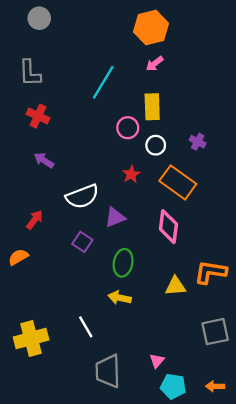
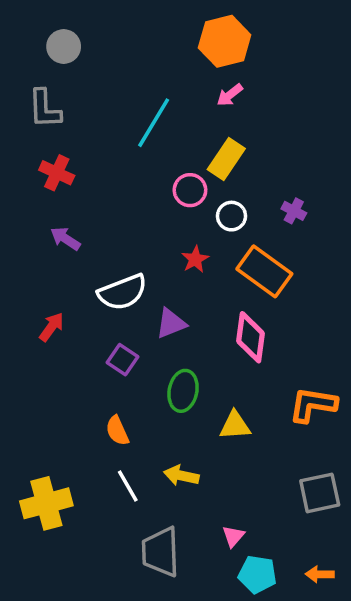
gray circle: (39, 18) -> (64, 46), moved
yellow rectangle: (152, 107) -> (226, 159), turned 36
orange semicircle: (18, 257) -> (117, 431), moved, turned -84
yellow triangle: (175, 286) -> (235, 425), moved
yellow arrow: (120, 298) -> (181, 476), moved

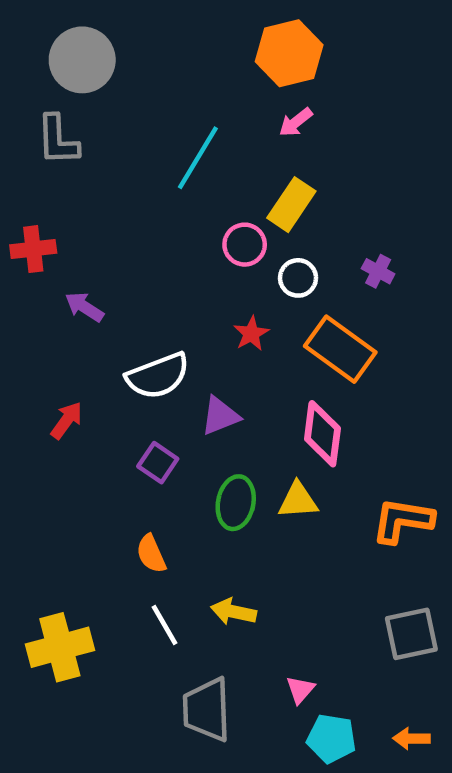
gray circle: (64, 46) -> (82, 60), size x1.5
red cross: (57, 173) -> (33, 249), moved, turned -32
yellow triangle: (235, 425) -> (298, 500), moved

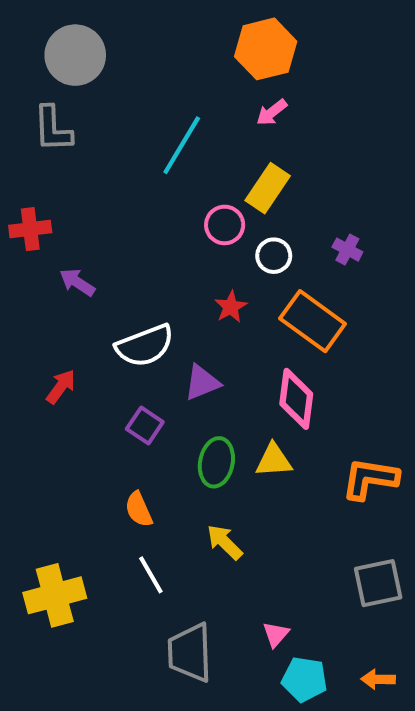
yellow arrow: (233, 612) -> (225, 542), moved, turned 33

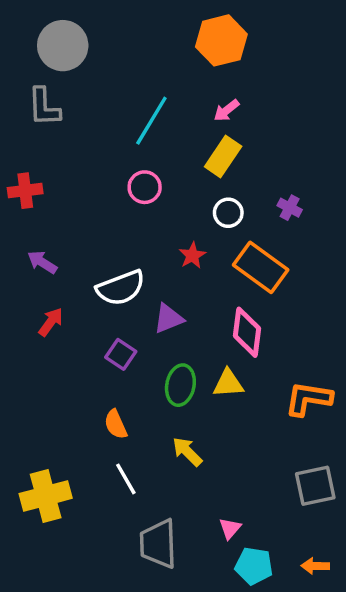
pink arrow: (272, 112) -> (227, 110), moved
pink circle: (225, 225) -> (145, 187), moved
purple arrow: (77, 282) -> (42, 262), moved

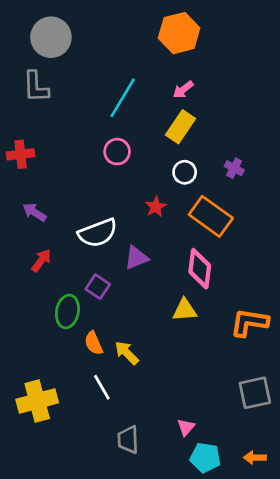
green ellipse: (180, 385) -> (67, 311), moved
yellow arrow: (187, 452) -> (127, 353), moved
gray trapezoid: (158, 544) -> (128, 440), size x0.7

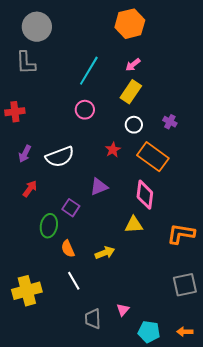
purple arrow: (34, 212) -> (25, 154), turned -96
white semicircle: (98, 233) -> (60, 157), moved
yellow arrow: (127, 353) -> (105, 253), moved, turned 114
pink triangle: (186, 427) -> (123, 310), moved

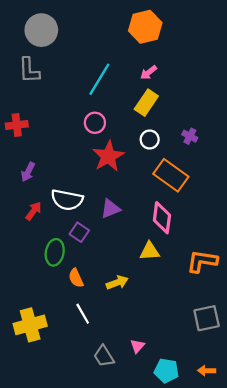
red star: (113, 150) -> (108, 156), moved, size x1.8
white semicircle: (60, 157) -> (67, 200), moved, turned 32
gray trapezoid: (93, 319) -> (104, 356), turned -30

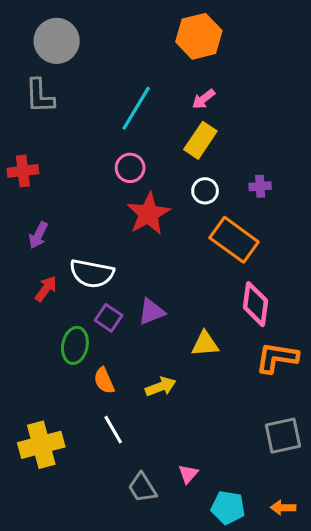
purple cross: (190, 136) -> (260, 186), turned -32
purple triangle: (111, 209) -> (151, 312), moved
pink diamond: (162, 218) -> (256, 304), moved

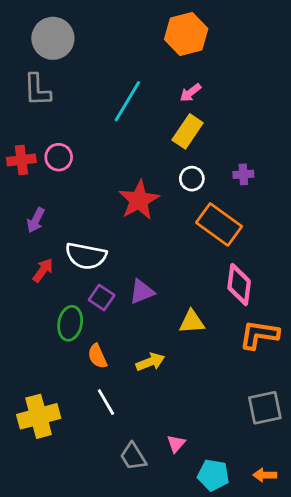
pink circle: (130, 168) -> (59, 157), moved

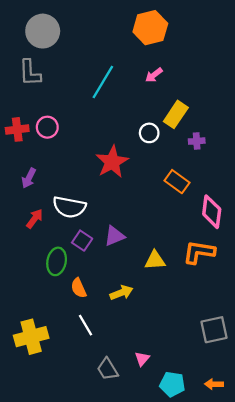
yellow rectangle: (188, 131) -> (176, 114), moved
white circle: (192, 179) -> (149, 133), moved
orange rectangle: (219, 224) -> (177, 182), size x0.7
pink diamond: (239, 285) -> (212, 212), moved
orange L-shape: (259, 335) -> (199, 252), moved

